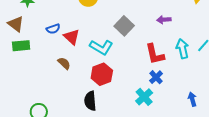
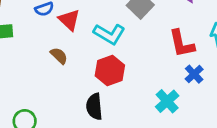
blue cross: (156, 77) -> (194, 74), moved

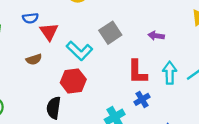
brown semicircle: (59, 56) -> (34, 59), turned 105

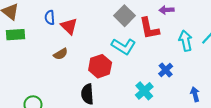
blue semicircle: (30, 18) -> (50, 17), turned 104
cyan L-shape: (79, 51) -> (124, 46), moved
red L-shape: (137, 72) -> (149, 28), moved

